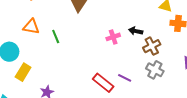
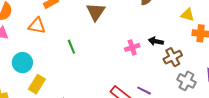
orange triangle: (31, 27) -> (37, 26), moved
gray cross: (155, 70) -> (186, 81), moved

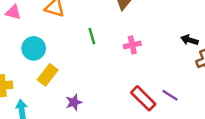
pink cross: (132, 47) -> (132, 45), moved

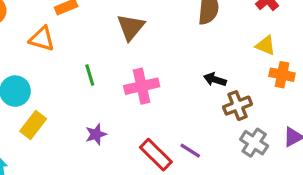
pink cross: (132, 45) -> (142, 86), size x1.5
purple star: (74, 102) -> (96, 134), moved

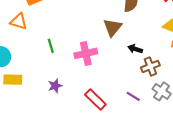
brown triangle: (131, 27) -> (112, 27), moved
yellow rectangle: (33, 125) -> (13, 80), turned 54
purple line: (190, 151) -> (133, 96), moved

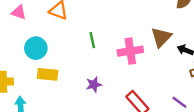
brown triangle: (112, 27) -> (161, 37), moved

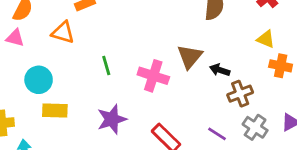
pink cross: (130, 51) -> (153, 76), turned 30
purple star: (94, 85) -> (112, 119), size x1.5

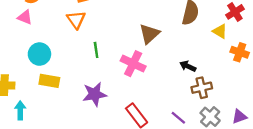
orange triangle: (63, 32) -> (76, 20), moved, turned 30
yellow triangle: (266, 39) -> (220, 31), moved
brown triangle: (190, 57) -> (149, 34), moved
orange cross: (281, 66) -> (240, 52), moved

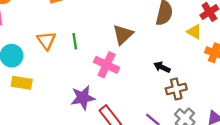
orange triangle: (76, 20) -> (46, 40), moved
green line: (96, 50) -> (75, 41), moved
purple star: (95, 94) -> (83, 98), moved

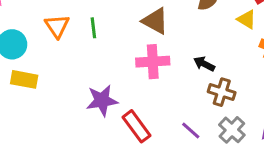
brown triangle: (123, 35) -> (155, 21), turned -50
pink cross: (107, 65) -> (153, 62), moved, turned -30
brown cross: (176, 89) -> (222, 92), turned 30

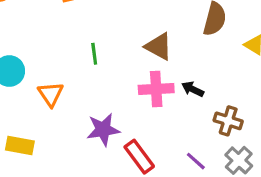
orange triangle: (57, 26) -> (51, 94), moved
black arrow: (204, 64) -> (193, 89), moved
yellow rectangle: (24, 79) -> (20, 146), moved

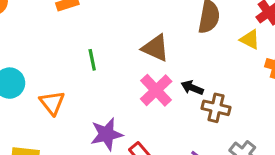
pink cross: (156, 89) -> (156, 90), turned -36
brown cross: (228, 121) -> (216, 108), moved

